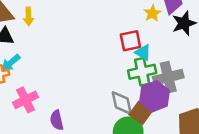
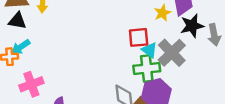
gray cross: (168, 77) -> (172, 53), moved, turned -36

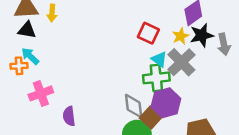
yellow star: (162, 13) -> (181, 36), moved
red square: (139, 37) -> (148, 33), moved, turned 30
cyan arrow: (21, 47) -> (30, 56), turned 78

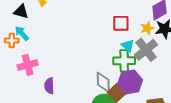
red square: (148, 33) -> (121, 23), turned -30

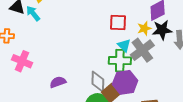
cyan arrow: (22, 33) -> (33, 13), moved
pink cross: (28, 65) -> (22, 61), turned 36
purple semicircle: (49, 86) -> (58, 82), moved, turned 70

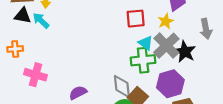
black star: (162, 30) -> (185, 52), moved, turned -30
purple hexagon: (125, 82) -> (170, 84), moved

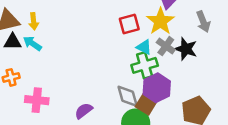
yellow star: (166, 21) -> (161, 21), size x1.6
gray cross: (166, 46) -> (166, 46), size x0.7
purple hexagon: (170, 84) -> (157, 88), moved

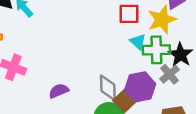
gray cross: (166, 46) -> (170, 74), moved
green cross: (145, 65) -> (156, 50), moved

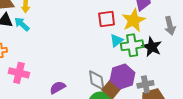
cyan triangle: (138, 42) -> (116, 40), turned 48
gray cross: (170, 74) -> (145, 84), moved, turned 35

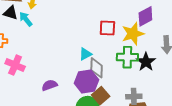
cyan triangle: (116, 40) -> (85, 54), moved
purple hexagon: (123, 77) -> (86, 82), moved
gray diamond: (97, 80) -> (97, 68), moved

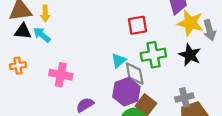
yellow star: (133, 34) -> (190, 23), moved, turned -30
green cross: (127, 57) -> (153, 55), moved
pink cross: (15, 65) -> (61, 75), moved

